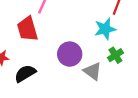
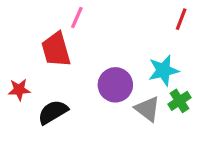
cyan star: (105, 29) -> (163, 70), moved
green cross: (115, 55) -> (179, 101), moved

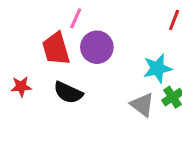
purple circle: (115, 85) -> (97, 47), moved
black semicircle: (53, 112) -> (68, 93), moved, turned -124

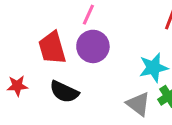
pink line: (76, 18) -> (88, 15), moved

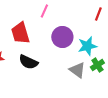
purple circle: (93, 46) -> (62, 37), moved

